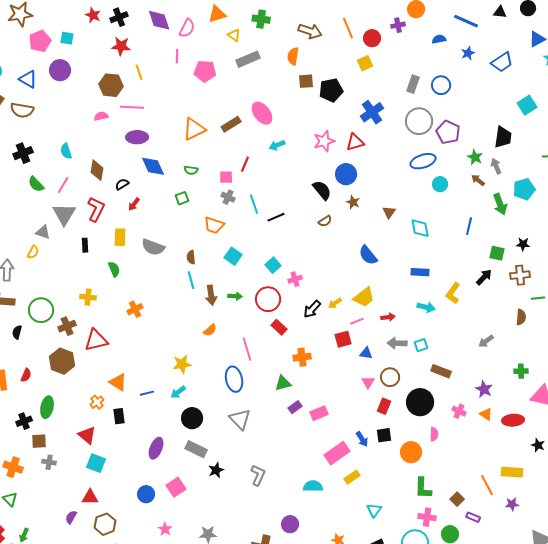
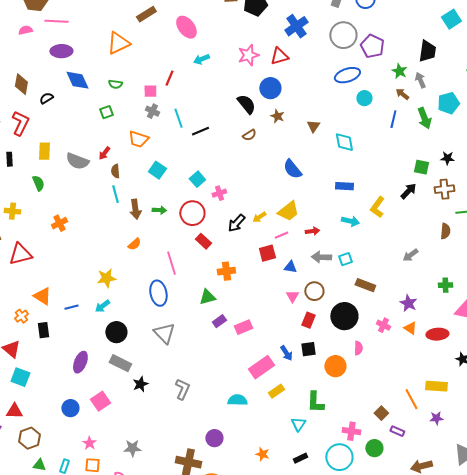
brown rectangle: (231, 124) -> (146, 14), moved
red arrow: (134, 204) -> (104, 153), moved
blue line: (469, 226) -> (393, 119), moved
green L-shape: (423, 488) -> (315, 402), moved

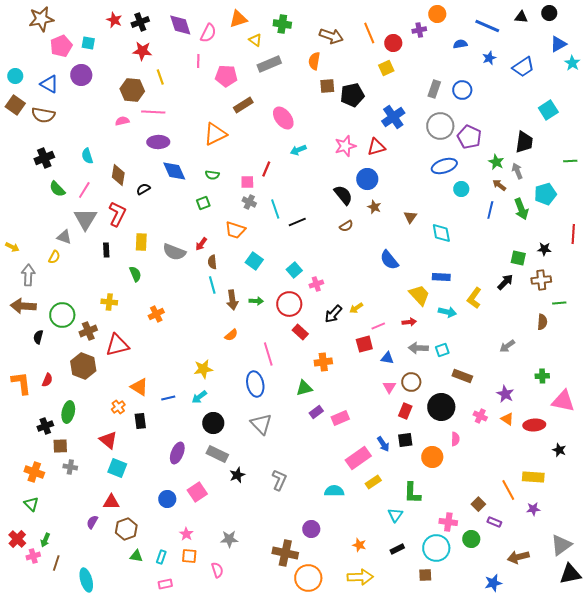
yellow trapezoid: (288, 211) -> (419, 295), moved, turned -95

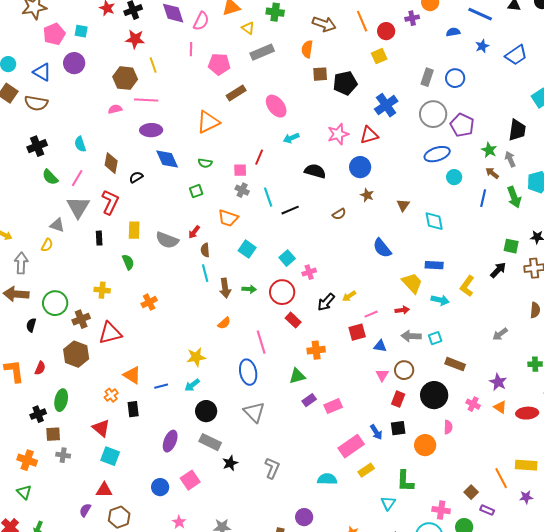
black semicircle: (343, 195) -> (315, 171), moved, turned -35

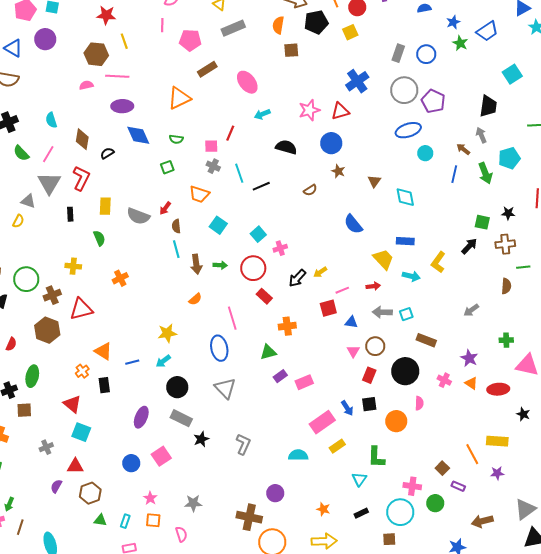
black pentagon: (345, 83) -> (316, 22), moved
green star: (489, 150) -> (460, 43), moved
gray cross: (63, 455) -> (46, 447), moved, turned -32

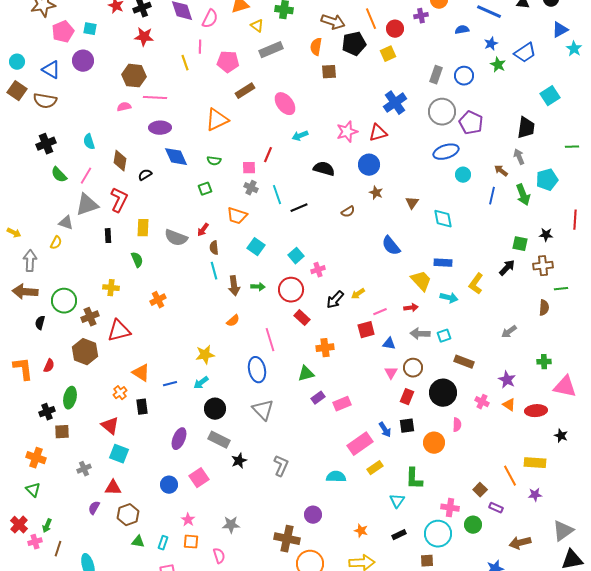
yellow line: (124, 41) -> (185, 63), moved
gray triangle: (49, 183) -> (87, 205), turned 40

